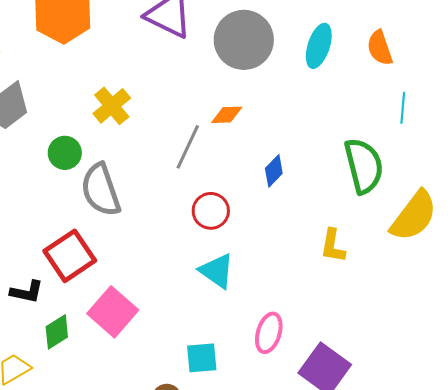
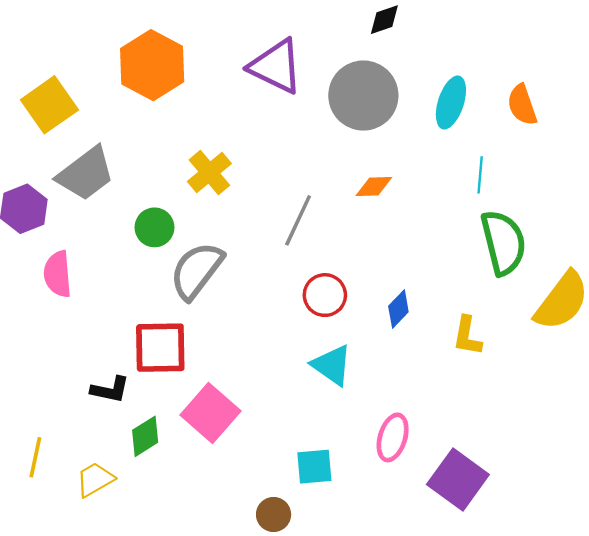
cyan line: (403, 108) -> (480, 175), moved
orange diamond: (227, 115) -> (374, 187), moved
blue diamond: (274, 171) -> (398, 309), moved
gray semicircle: (101, 190) -> (196, 271), turned 56
red square: (70, 256) -> (160, 348), turned 33

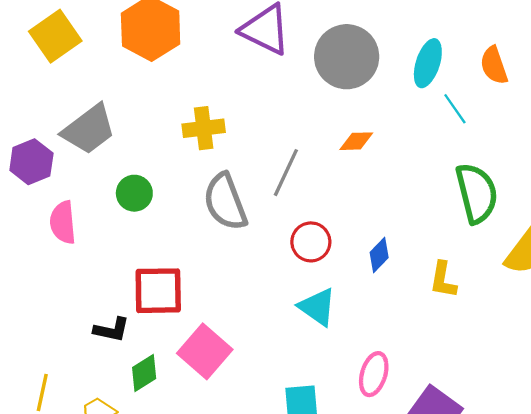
yellow square: (49, 105) -> (55, 36), moved
yellow cross: (209, 173) -> (204, 128), turned 33
cyan line: (480, 175) -> (455, 109), moved, turned -40
green circle: (154, 227) -> (134, 193), moved
gray semicircle: (196, 271) -> (225, 202), moved, turned -58

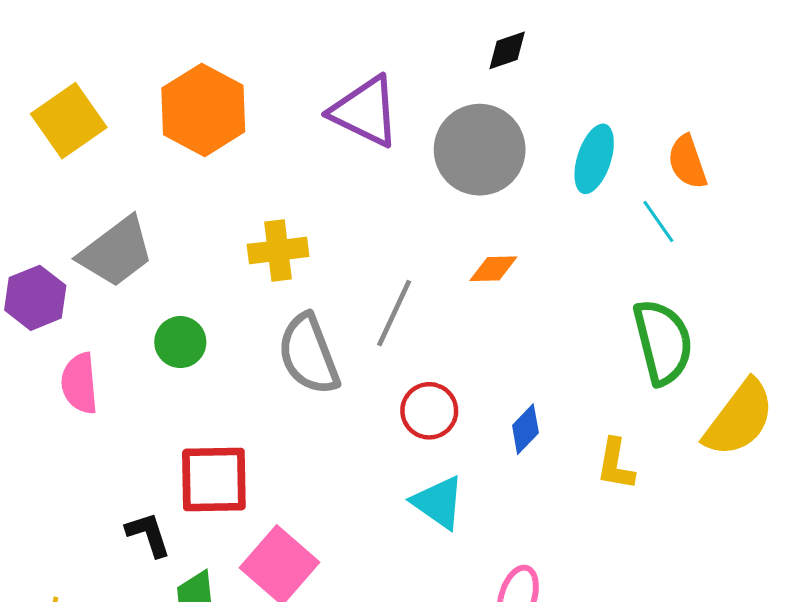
cyan line: (455, 109) -> (658, 221), moved
black L-shape: (112, 330) -> (148, 534), turned -120

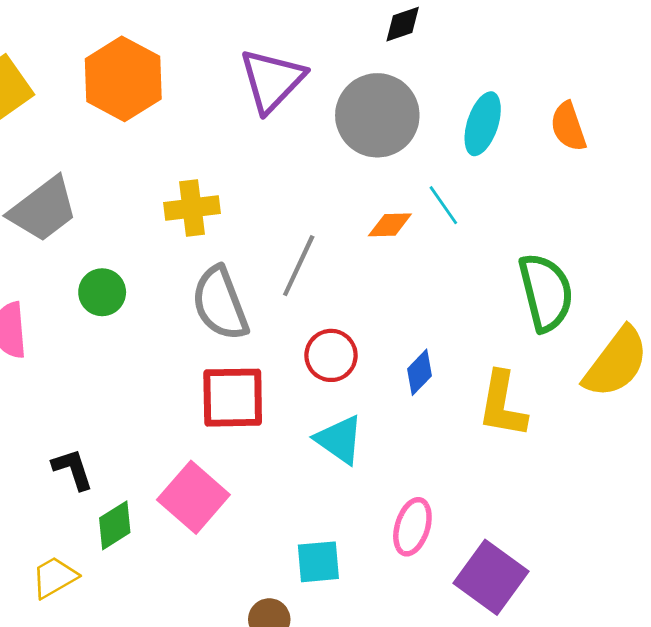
purple triangle: (365, 111) -> (272, 80), turned 48
cyan line: (658, 221) -> (443, 205), moved
yellow L-shape: (616, 464) -> (502, 405), size x1.4
red square: (214, 480) -> (233, 398), moved

